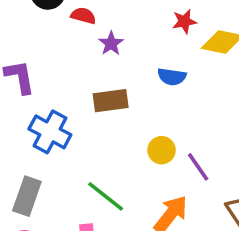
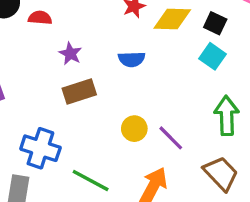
purple star: (111, 43) -> (70, 54), moved
blue cross: (50, 132) -> (40, 148), moved

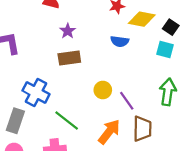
cyan square: (212, 56) -> (165, 50), turned -30
blue semicircle: (132, 59) -> (120, 41), moved
brown trapezoid: (221, 173) -> (142, 129), moved, turned 35

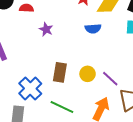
brown rectangle: (69, 58) -> (60, 72), moved, turned -60
blue cross: (36, 92) -> (30, 88), turned 30

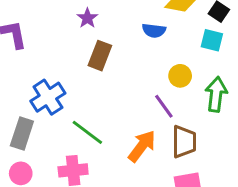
brown rectangle: (60, 72) -> (100, 56), moved
yellow circle: (88, 74) -> (180, 76), moved

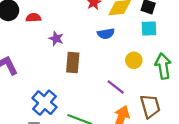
purple line: (164, 106) -> (116, 87), moved

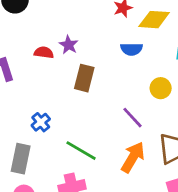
red semicircle: (33, 18) -> (44, 52), moved
blue cross: (44, 103) -> (41, 122), size x0.6

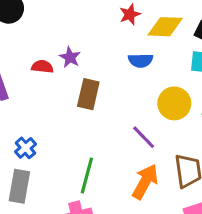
yellow circle: (161, 88) -> (174, 103), size x1.4
blue cross: (41, 122) -> (25, 148), moved
green line: (81, 151) -> (87, 176), turned 76

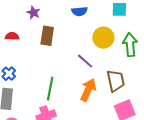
red semicircle: (42, 67) -> (12, 36), moved

